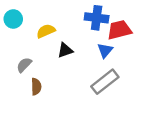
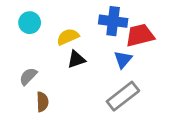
cyan circle: (13, 19) -> (30, 23), moved
yellow semicircle: (46, 31) -> (68, 37), moved

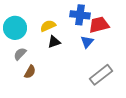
cyan circle: (30, 23) -> (15, 28), moved, size x1.5
gray rectangle: (123, 96) -> (101, 75), moved
brown semicircle: (42, 102) -> (30, 72), turned 32

